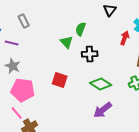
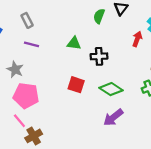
green semicircle: (81, 29) -> (99, 16), moved
green triangle: (67, 42) -> (74, 43), turned -40
purple line: (12, 43) -> (31, 44), moved
red square: (60, 80) -> (76, 85), moved

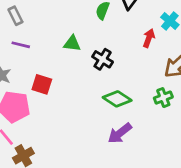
black cross: (99, 56) -> (103, 59), turned 35
red square: (76, 85) -> (42, 84), moved

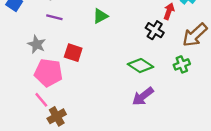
green triangle: (72, 43) -> (100, 16), turned -35
black cross: (103, 59) -> (155, 30), moved

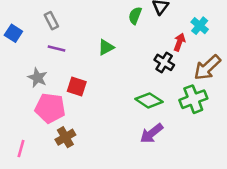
green cross: (182, 64) -> (193, 99), size x1.5
pink line: (41, 100) -> (21, 149), moved, turned 56
brown cross: (57, 116) -> (65, 137), moved

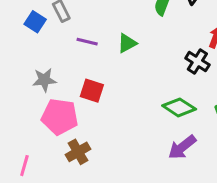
blue square: (13, 33) -> (35, 22), moved
purple line: (56, 49) -> (87, 42), moved
gray star: (37, 78) -> (44, 80), turned -30

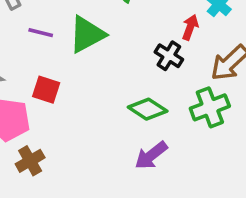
green triangle: (127, 43) -> (87, 34), size x1.6

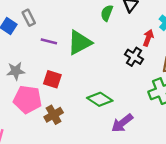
green diamond: (148, 109) -> (100, 99), moved
brown cross: (30, 161) -> (54, 115), moved

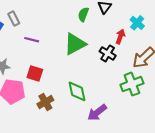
green triangle: (80, 43) -> (75, 44), moved
green diamond: (100, 99) -> (77, 91), turned 45
brown cross: (54, 115) -> (45, 102), moved

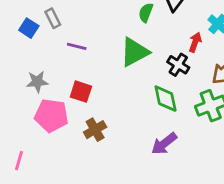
green diamond: (77, 91) -> (166, 99), moved

